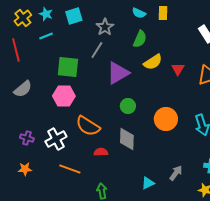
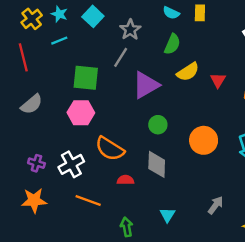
cyan square: (74, 16) -> (93, 16), turned -30
orange star: (25, 169) -> (34, 200), size x1.5
cyan triangle: (148, 183) -> (167, 215), moved, turned -32

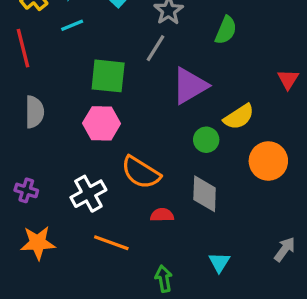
yellow semicircle: (188, 72) -> (239, 117), moved
gray semicircle: (32, 104) -> (34, 112), turned -50
purple cross: (36, 163) -> (26, 190), moved

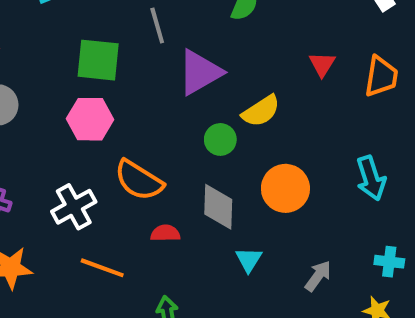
gray line: (155, 48) -> (157, 25), turned -48
orange circle: (268, 161) -> (285, 188), moved
cyan triangle: (219, 262) -> (249, 260), moved

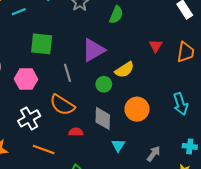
gray line: (157, 25) -> (67, 73), moved
pink hexagon: (90, 119) -> (26, 79), moved

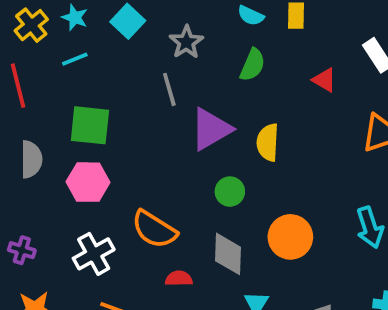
green square: (42, 44) -> (90, 125), moved
red triangle: (156, 46) -> (324, 80), moved, turned -32
yellow semicircle: (125, 70) -> (268, 142), moved, turned 126
gray line: (67, 73) -> (169, 89), moved

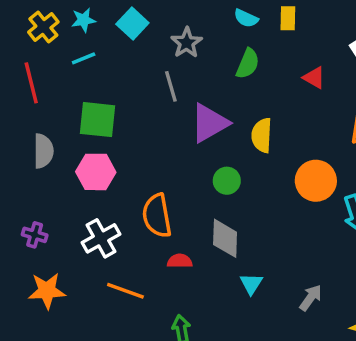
cyan star: (75, 18) -> (84, 20), turned -30
orange semicircle: (154, 229) -> (157, 216), turned 48
orange circle: (290, 237) -> (316, 181), moved

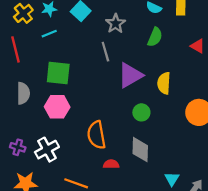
white cross: (101, 238) -> (47, 150), moved
cyan triangle: (251, 284) -> (172, 179), moved

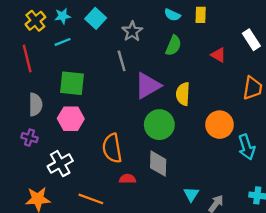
green circle: (141, 112) -> (159, 125), size x1.6
purple cross: (18, 147) -> (30, 138), moved

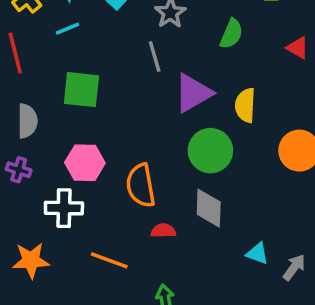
pink hexagon: (71, 119) -> (85, 163), moved
white cross: (60, 164) -> (64, 208), turned 30
cyan triangle: (191, 194) -> (257, 253), turned -42

